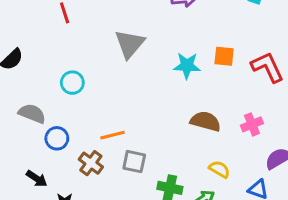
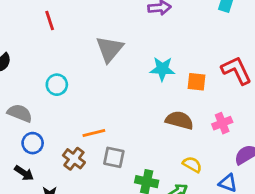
orange square: (224, 56) -> (197, 82), moved
blue circle: (57, 138) -> (33, 143), moved

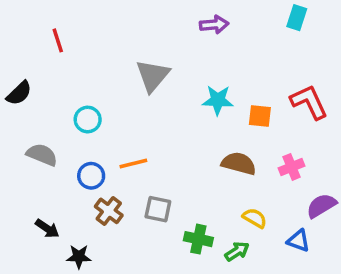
red line: (50, 20) -> (58, 40), moved
orange line: (94, 133) -> (133, 163), moved
blue circle: (33, 143) -> (91, 176), moved

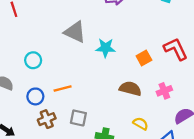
gray triangle: (153, 76) -> (75, 32), turned -45
cyan star: (218, 100) -> (106, 48), moved
orange square: (260, 116) -> (144, 58), turned -35
brown cross: (109, 211) -> (47, 119), turned 30

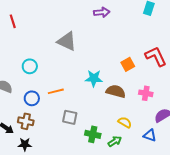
cyan star: (106, 48) -> (94, 78), moved
pink cross: (164, 91) -> (146, 93), turned 32
brown cross: (47, 119) -> (26, 121), moved, turned 35

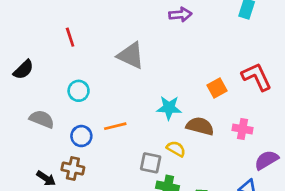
red line: (13, 21) -> (70, 37), moved
gray square: (70, 117) -> (151, 163), moved
yellow semicircle: (125, 122) -> (176, 149), moved

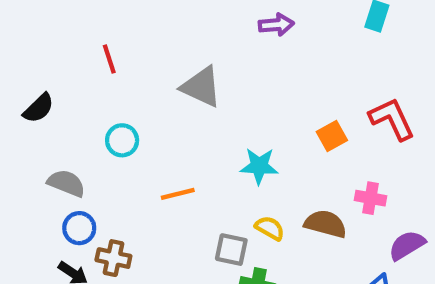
brown semicircle: (200, 126) -> (325, 224), moved
blue circle: (81, 136) -> (79, 228), moved

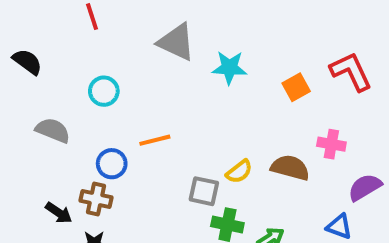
black semicircle: (39, 108) -> (27, 62), turned -100
cyan star: (259, 166) -> (229, 68), moved
blue circle: (79, 228) -> (112, 164), moved
yellow semicircle: (270, 228) -> (239, 172), turned 112

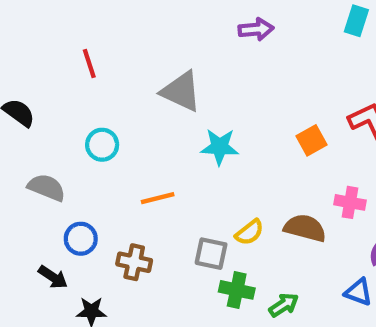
cyan star: (229, 68) -> (220, 147), moved
blue circle: (112, 164) -> (81, 239), moved
brown cross: (96, 199) -> (134, 262), moved

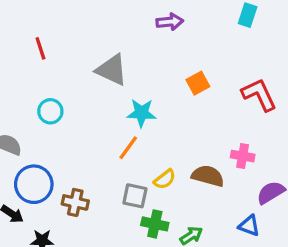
orange square: (311, 140) -> (198, 83), moved
orange line: (158, 198) -> (128, 148), moved, turned -40
blue circle: (81, 239) -> (34, 184), size x1.5

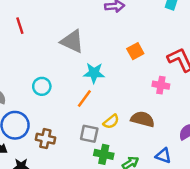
cyan circle: (50, 111) -> (42, 86), moved
pink cross: (243, 156) -> (161, 85), moved
blue triangle: (249, 226) -> (163, 156), moved

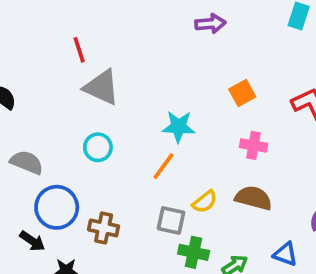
red line: (20, 26) -> (79, 50), moved
gray triangle: (72, 41) -> (102, 87), moved
pink cross: (161, 85) -> (254, 145), moved

